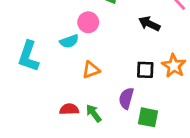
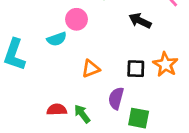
orange triangle: (91, 70) -> (91, 69), moved

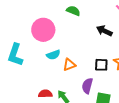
pink circle: (77, 19) -> (43, 30), moved, size x1.5
cyan semicircle: (57, 39) -> (53, 55), moved

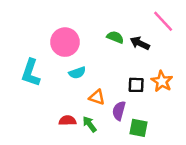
green semicircle: (73, 11) -> (115, 37), moved
orange triangle: (69, 65) -> (97, 97), moved, turned 40

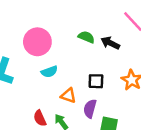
black square: (136, 85) -> (96, 81), moved
red semicircle: (67, 121) -> (40, 118), turned -112

